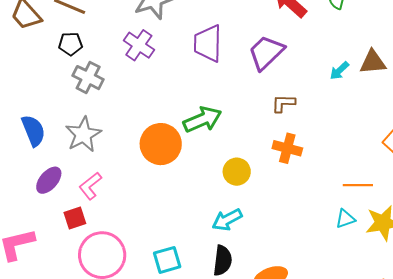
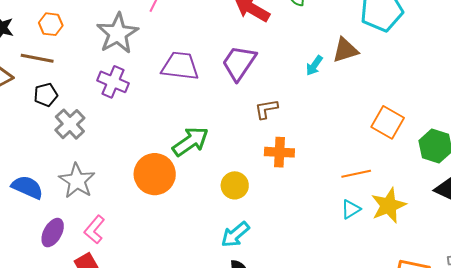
purple trapezoid: (208, 43) -> (180, 66), turned 108
gray cross: (88, 78) -> (70, 124), turned 32
blue semicircle: (33, 131) -> (27, 187), turned -32

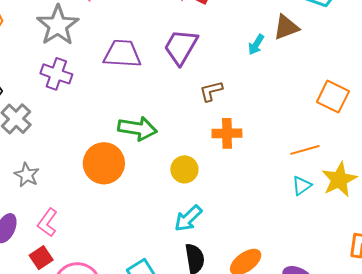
green arrow: (190, 141) -> (137, 128), turned 48
gray star: (77, 181) -> (27, 175), size x0.7

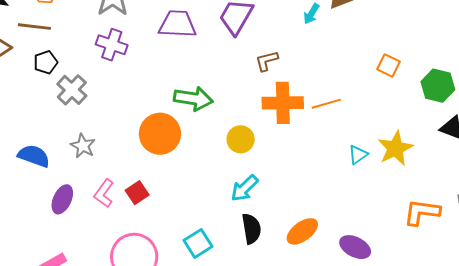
orange square: (333, 97) -> (389, 65), size x0.7
orange cross: (227, 133) -> (283, 103), size x1.4
orange line: (305, 150) -> (326, 104), moved
red square: (41, 258) -> (137, 193), moved

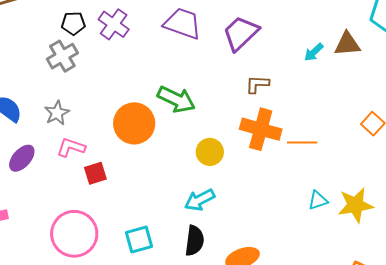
black pentagon: (46, 62) -> (73, 23), moved
pink L-shape: (104, 193) -> (71, 147), moved, turned 56

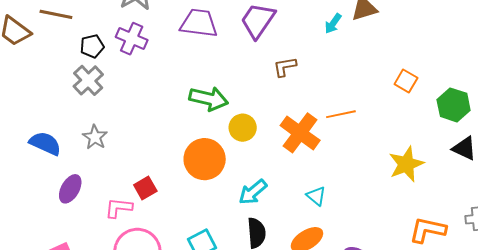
orange circle: (134, 123) -> (205, 159), moved
orange cross: (261, 129) -> (300, 133), moved, turned 33
pink L-shape: (71, 147) -> (119, 208), moved
yellow circle: (210, 152) -> (243, 128), moved
cyan triangle: (318, 200) -> (316, 196), moved, turned -50

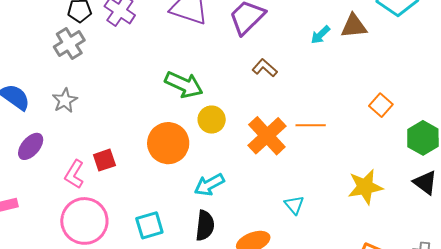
brown L-shape: (285, 67) -> (265, 68), turned 40
cyan triangle: (316, 196) -> (294, 205), moved
pink L-shape: (119, 208) -> (74, 174), turned -76

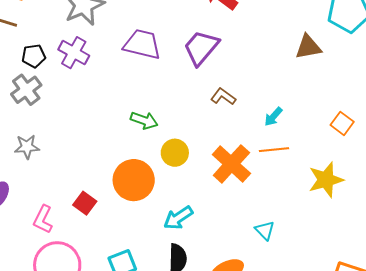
cyan arrow: (320, 35) -> (273, 117), moved
green arrow: (184, 85) -> (144, 120), size x0.7
gray star: (65, 100) -> (27, 147), turned 30
red square: (104, 160) -> (85, 203), moved, turned -30
yellow star: (365, 187) -> (326, 180), moved

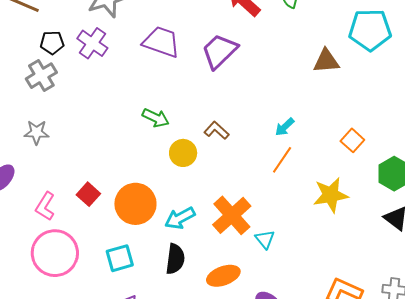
brown L-shape: (223, 97) -> (217, 130), moved
orange line: (274, 150) -> (282, 160), turned -56
orange cross: (231, 164) -> (232, 215), moved
orange circle: (134, 180) -> (135, 204), moved

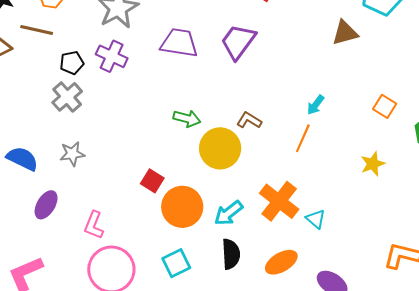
yellow circle: (183, 153) -> (220, 148), size x1.5
orange line: (282, 160) -> (303, 138), moved
red square: (88, 194) -> (152, 181), moved
yellow star: (331, 195) -> (373, 164), size x0.7

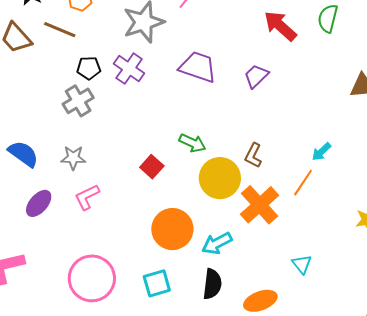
purple trapezoid: (238, 42) -> (256, 76), size x0.7
brown L-shape: (249, 120) -> (253, 155), turned -105
red square: (152, 181) -> (152, 167), moved
orange cross: (279, 201) -> (260, 205), moved
pink L-shape: (94, 225) -> (87, 197), moved, turned 32

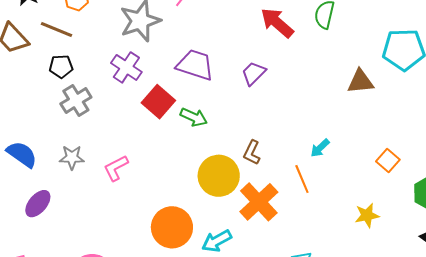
black pentagon: (89, 68) -> (61, 66), moved
green arrow: (192, 143) -> (194, 117), moved
red square: (152, 167) -> (158, 102), moved, size x1.4
orange line: (303, 183) -> (302, 179), turned -56
pink L-shape: (87, 197) -> (116, 168), moved

